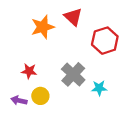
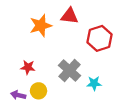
red triangle: (73, 17) -> (70, 16), turned -36

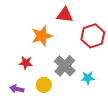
orange star: (41, 26) -> (42, 36), moved
yellow circle: (39, 91) -> (44, 85), moved

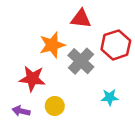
red star: (26, 63) -> (32, 79), size x1.5
gray cross: (65, 66) -> (81, 61), moved

